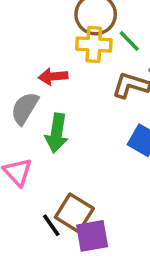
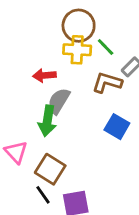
gray semicircle: (25, 108) -> (59, 101), moved
brown square: (74, 213) -> (50, 169), moved

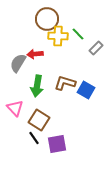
brown circle: (79, 26) -> (47, 19), moved
brown L-shape: (107, 82) -> (65, 83), moved
gray semicircle: (59, 101) -> (18, 63), moved

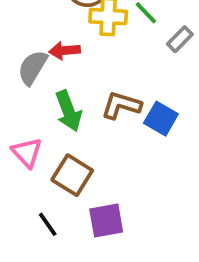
green arrow: (37, 86) -> (68, 111), turned -30
black line: (34, 138) -> (48, 224), moved

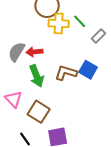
red arrow: (65, 51) -> (34, 52), moved
blue square: (161, 119) -> (88, 70), moved

